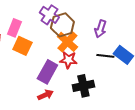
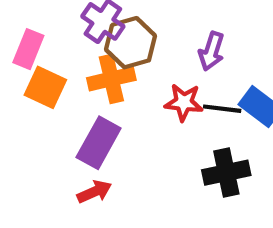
orange cross: (67, 42) -> (111, 79), moved, turned 35
red star: (68, 60) -> (184, 102), moved
black cross: (83, 86) -> (226, 173), moved

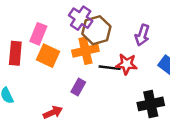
black line: (222, 109) -> (110, 68), moved
purple rectangle: (99, 143) -> (78, 87), size x0.6
red arrow: (94, 192) -> (53, 112), moved

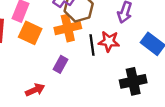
black line: (110, 68) -> (92, 45), turned 75

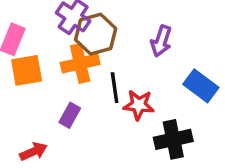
orange square: (30, 33) -> (27, 70), turned -35
red star: (109, 41) -> (139, 105), moved

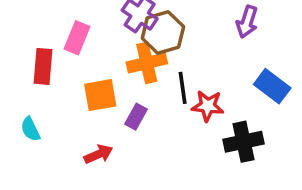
purple arrow: (161, 41) -> (247, 22), moved
orange square: (27, 70) -> (100, 95), moved

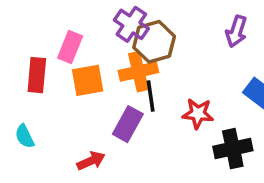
black line: (183, 88) -> (151, 96), moved
orange square: (100, 95) -> (88, 80), moved
purple rectangle: (136, 117) -> (128, 124), size x1.4

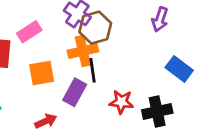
pink rectangle: (70, 47) -> (29, 32), turned 35
orange square: (88, 80) -> (42, 73), moved
red star: (198, 114) -> (121, 102), moved

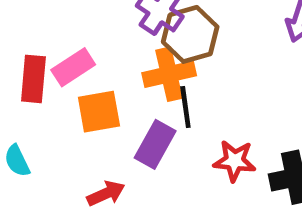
pink rectangle: (29, 32) -> (73, 67), moved

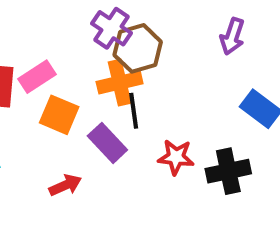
orange square: (99, 112) -> (59, 115), turned 33
purple rectangle: (155, 144) -> (107, 143), turned -72

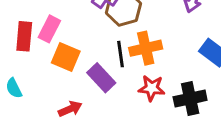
pink rectangle: (37, 77) -> (49, 29), turned -30
orange cross: (120, 83) -> (146, 48), moved

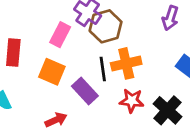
pink rectangle: (49, 29) -> (60, 35), moved
black cross: (190, 99) -> (167, 110), turned -36

